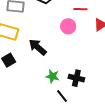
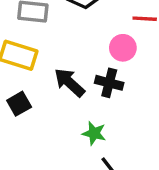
black cross: (76, 78) -> (109, 83), moved

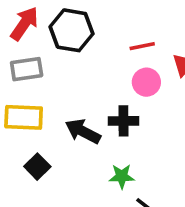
pink circle: (123, 48) -> (146, 82), moved

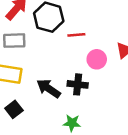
red line: (142, 46) -> (76, 35), moved

